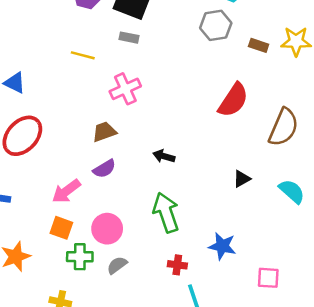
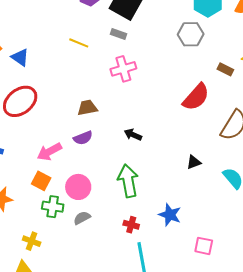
brown rectangle: (259, 45) -> (225, 69), moved
pink cross: (125, 89) -> (123, 69), moved

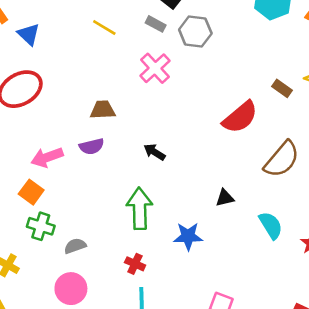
gray hexagon: (191, 34) -> (195, 32), moved
pink cross: (123, 69) -> (155, 68), turned -35
pink circle: (78, 187) -> (71, 289), moved
blue star: (170, 215) -> (188, 236), moved, turned -30

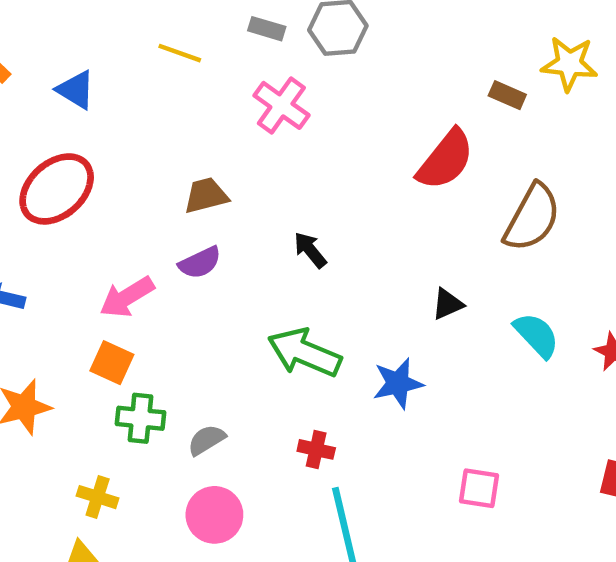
blue triangle: (29, 34) -> (76, 90), moved
black arrow: (154, 152) -> (310, 250), turned 30
green arrow: (140, 209) -> (304, 353), turned -54

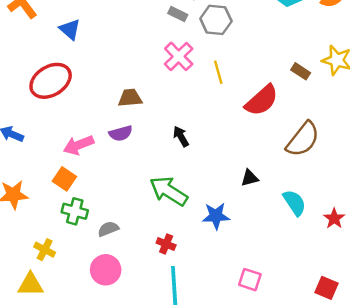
yellow line: (180, 53) -> (218, 72), moved, turned 45

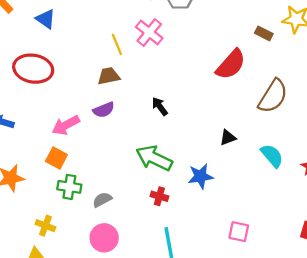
yellow line: (218, 72) -> (117, 44), moved
red ellipse: (51, 81) -> (33, 69), turned 48
red cross: (166, 244) -> (159, 196), moved

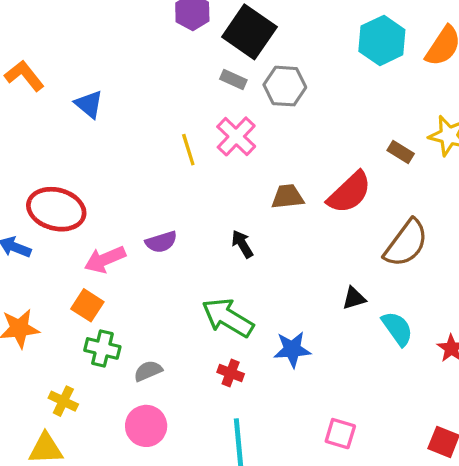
red ellipse: (33, 69) -> (56, 209), moved
brown trapezoid: (109, 76) -> (287, 197), moved
black triangle: (228, 138) -> (354, 298), moved

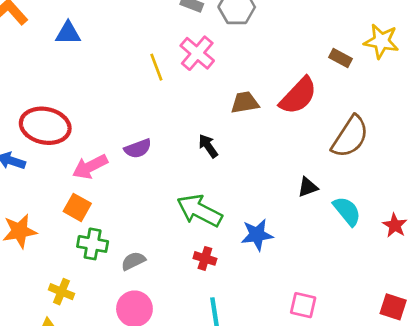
blue triangle: (89, 104) -> (68, 33), turned -36

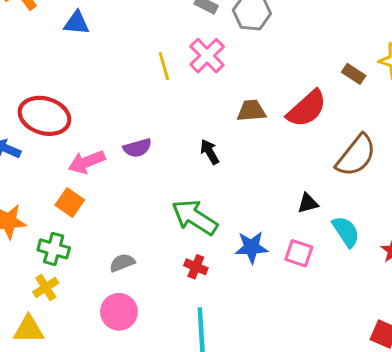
green cross: (93, 244) -> (54, 249), moved
yellow cross: (61, 292) -> (46, 287), turned 30
pink square: (303, 305) -> (299, 253), moved

